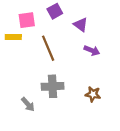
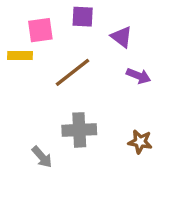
purple square: (55, 11) -> (83, 17), turned 32
brown line: (48, 48) -> (72, 72), turned 75

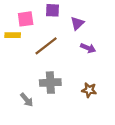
purple triangle: (122, 37) -> (77, 23), turned 40

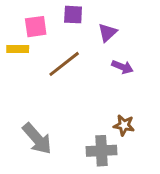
gray cross: (50, 83) -> (101, 151), moved
gray arrow: (27, 100) -> (37, 139), size x1.6

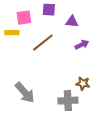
purple triangle: (107, 33) -> (72, 22), turned 48
purple arrow: (122, 67) -> (82, 45), turned -48

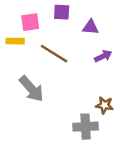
brown line: (43, 43) -> (54, 54), turned 70
gray arrow: (25, 93) -> (31, 89), moved

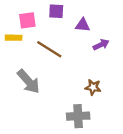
purple arrow: (103, 56) -> (101, 45), moved
brown star: (104, 105) -> (93, 87), moved

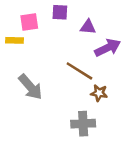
purple arrow: (101, 45) -> (108, 48), size x1.5
brown line: (49, 49) -> (79, 71), moved

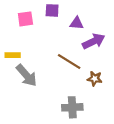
yellow rectangle: (15, 40) -> (13, 55), moved
brown star: (99, 93) -> (95, 79), moved

